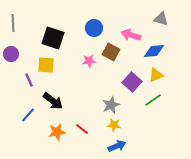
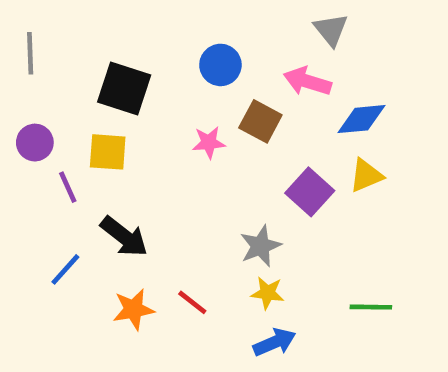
gray triangle: (161, 19) -> (331, 30), moved, turned 35
purple circle: (11, 54) -> (35, 143), moved
green line: (153, 100) -> (371, 307), moved, turned 36

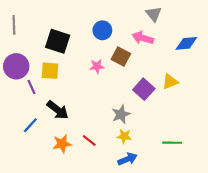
blue diamond: (361, 119) -> (186, 43), moved
purple circle: (35, 143) -> (16, 66), size x1.5

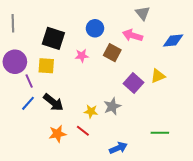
pink star: (97, 66) -> (82, 56), moved
blue line: (30, 125) -> (28, 103), moved
yellow star: (124, 136) -> (91, 111), moved

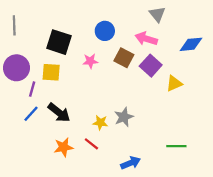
purple line: (29, 81) -> (32, 89), turned 40
purple square: (134, 83) -> (151, 66), moved

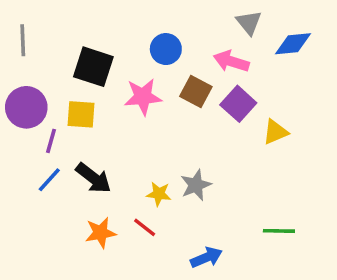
blue diamond: (191, 44) -> (293, 44), moved
pink star: (90, 61) -> (143, 97), size x1.5

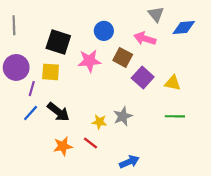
purple square: (238, 104) -> (143, 77), moved
yellow triangle: (275, 132) -> (173, 83), turned 35
green line: (279, 231) -> (175, 116), moved

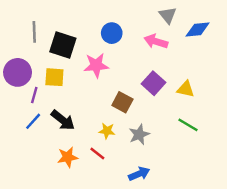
gray line: (14, 25) -> (34, 32), moved
brown square: (123, 57) -> (122, 102), moved
gray star: (123, 116) -> (139, 134), moved
green line: (175, 116) -> (188, 125), turned 30

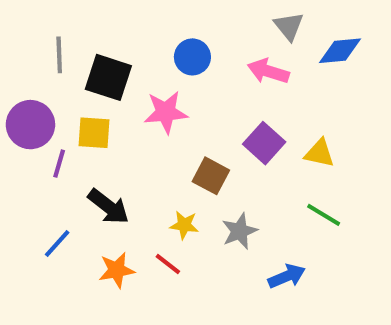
blue line: (33, 121) -> (57, 243), moved
blue arrow: (139, 174) -> (287, 276), moved

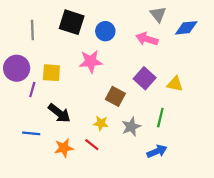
black square: (108, 77) -> (72, 22), moved
green line: (324, 215) -> (160, 118), moved, turned 72
blue line: (57, 243) -> (31, 133), turned 54

